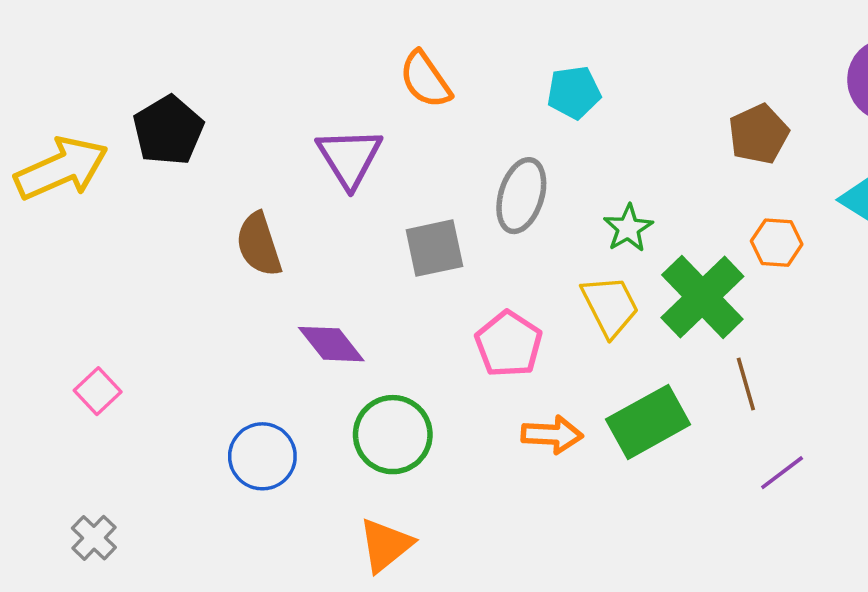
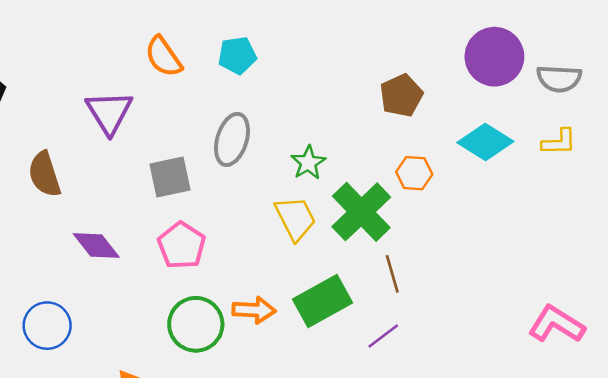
cyan pentagon: (574, 92) -> (237, 55), moved
pink pentagon: (509, 344) -> (182, 245), moved
green circle: (393, 435) -> (196, 324), moved
purple line: (782, 473) -> (383, 336), moved

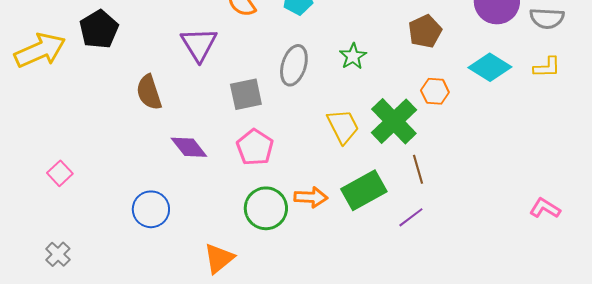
green star: (308, 163) -> (353, 56), moved
pink L-shape: (556, 324) -> (545, 208), size x0.7

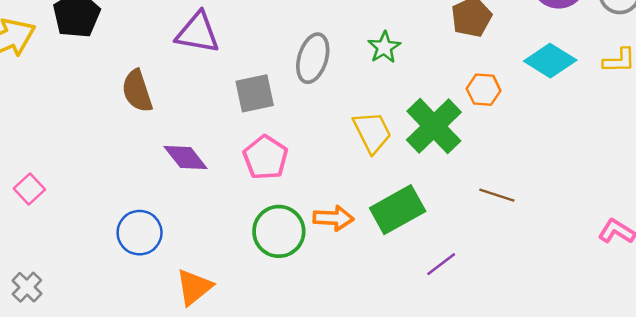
purple triangle: (199, 44) -> (198, 33), turned -48
brown line: (418, 169) -> (497, 195), moved, turned -56
purple line: (411, 217) -> (441, 264), moved
orange triangle: (219, 258) -> (194, 287), moved

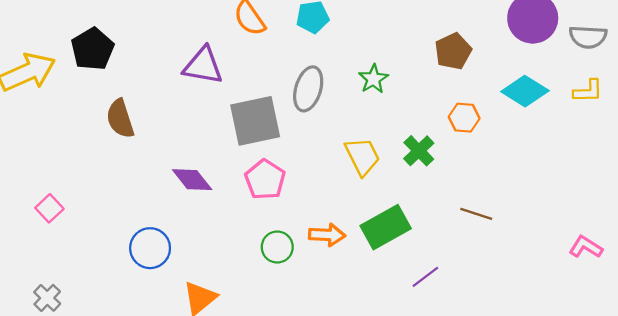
brown semicircle: (137, 91) -> (120, 119), moved
gray square: (255, 93) -> (255, 121), size x1.4
green cross: (434, 126) -> (419, 151), size x0.6
green circle: (279, 231) -> (277, 247), size x0.7

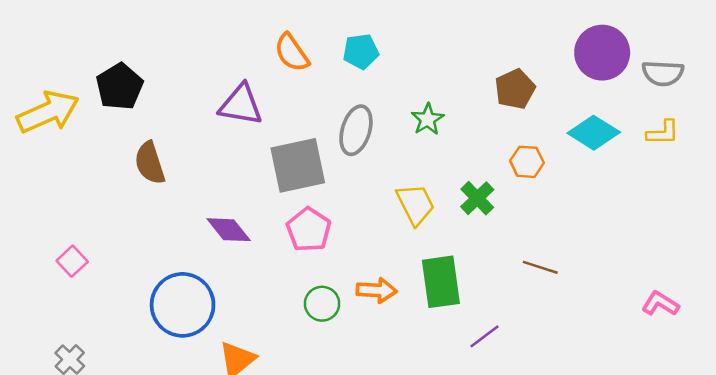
green rectangle: (386, 227) -> (441, 282), turned -69
blue circle: (150, 248) -> (183, 305), size x1.4

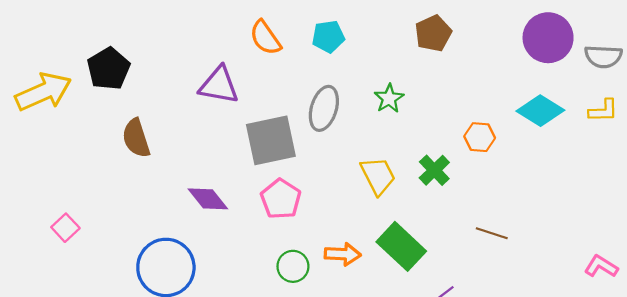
brown pentagon: (515, 89) -> (433, 33), moved
green rectangle: (441, 282) -> (401, 246), turned -39

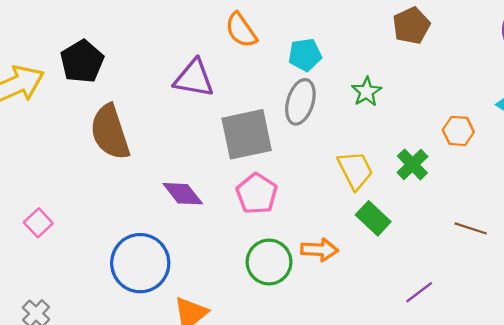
cyan pentagon: (328, 37) -> (305, 55), moved
brown semicircle: (136, 138) -> (110, 132), size x1.4
green rectangle: (401, 246) -> (373, 218), moved, size x0.7
green circle: (293, 266) -> (269, 262), size x1.4

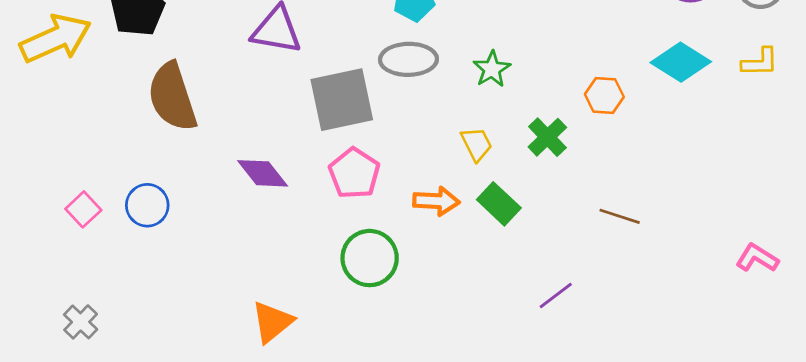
green star: (366, 92) -> (492, 69), moved
gray ellipse: (300, 102) -> (408, 59), turned 72
yellow trapezoid: (355, 170) -> (477, 144), size x0.7
orange arrow: (319, 250) -> (436, 201), moved
blue circle: (140, 263) -> (147, 205), moved, size x0.6

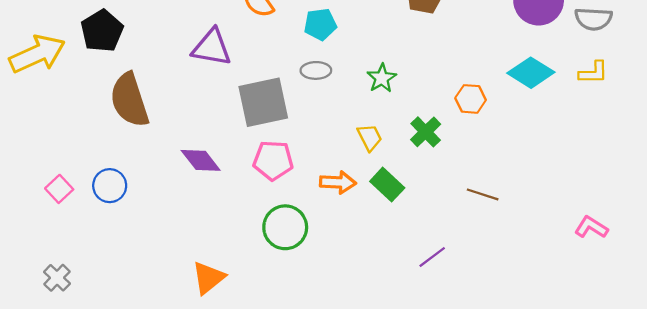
gray ellipse: (408, 59) -> (316, 70), size x0.7
pink pentagon: (354, 173) -> (273, 160), turned -30

